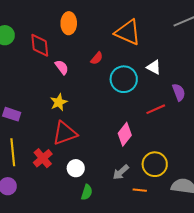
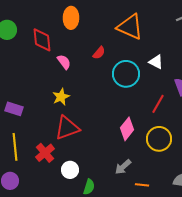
red line: (156, 109) -> (158, 104), turned -36
yellow circle: (155, 164) -> (159, 139), moved
white circle: (76, 168) -> (70, 170), moved

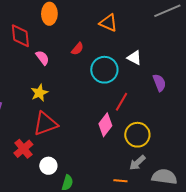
orange triangle: (130, 27) -> (108, 23), size x0.7
red line: (158, 104) -> (121, 102), moved
gray arrow: (123, 167) -> (137, 163), moved

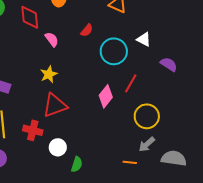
purple semicircle: (159, 83) -> (169, 64), turned -36
pink diamond: (105, 125) -> (106, 96), moved
red cross: (23, 149) -> (33, 130), turned -36

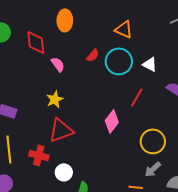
cyan circle: (114, 51) -> (119, 61), moved
red line: (131, 83) -> (137, 97), moved

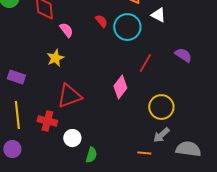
red semicircle: (93, 55) -> (101, 21), turned -80
white triangle: (150, 64) -> (158, 15), moved
yellow star: (55, 99) -> (55, 58), moved

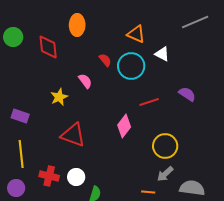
pink semicircle: (66, 30) -> (85, 81), moved
red line: (145, 63) -> (149, 102), turned 42
red triangle: (69, 96) -> (73, 135), turned 40
red cross: (47, 121) -> (49, 176), moved

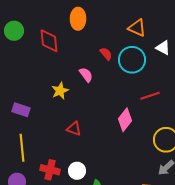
red triangle: (73, 135) -> (74, 129), size x0.6

